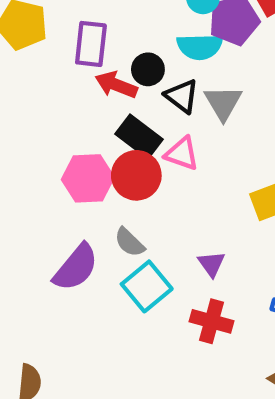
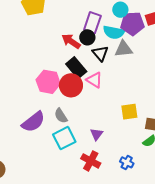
purple rectangle: (91, 44) -> (92, 23), moved
gray triangle: (223, 103) -> (124, 49), moved, turned 42

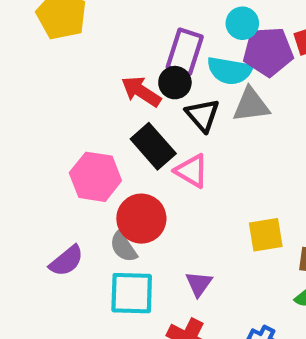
red circle: (71, 85) -> (141, 219), moved
purple semicircle: (33, 122) -> (66, 261), size x0.7
cyan square: (64, 138) -> (132, 293), turned 30

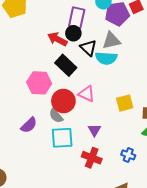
cyan semicircle: (230, 71) -> (106, 58), moved
pink triangle: (192, 171) -> (87, 94), moved

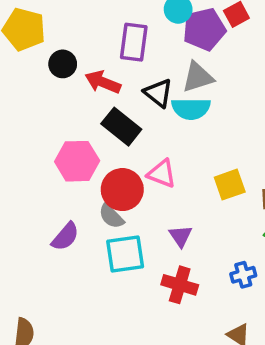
black circle: (73, 33) -> (63, 64), moved
blue cross: (128, 155) -> (243, 275), turned -32

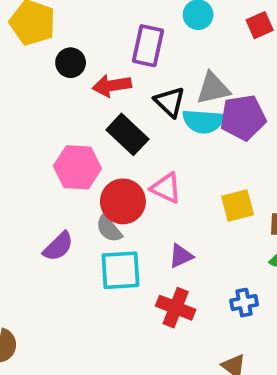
purple pentagon: (204, 29) -> (243, 118), moved
red arrow: (103, 82) -> (112, 86), turned -36
purple triangle: (181, 236) -> (181, 256), turned 35

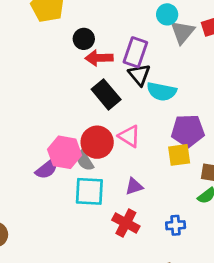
purple rectangle: (148, 46) -> (135, 52), moved
black circle: (71, 63) -> (84, 39), moved
gray triangle: (213, 88) -> (182, 32), moved, turned -44
purple pentagon: (243, 118) -> (188, 131), moved
pink hexagon: (77, 167) -> (65, 152), moved

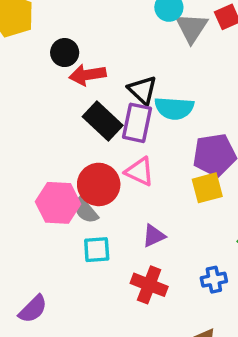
purple rectangle: (135, 52) -> (137, 123), moved
purple semicircle: (47, 169) -> (33, 309), moved
cyan square: (89, 191) -> (97, 250), size x0.7

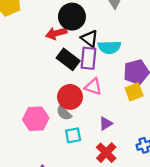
black circle: (65, 53) -> (72, 17), moved, size x1.6
pink hexagon: (58, 203) -> (36, 119), moved
red cross: (149, 285) -> (106, 153), turned 30

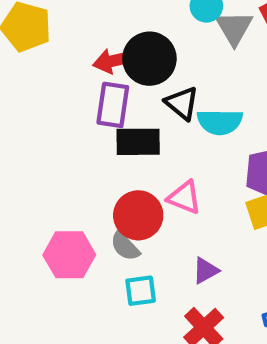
red arrow: (56, 33) -> (114, 61), moved
purple rectangle: (89, 58) -> (113, 105), moved
black rectangle: (68, 59) -> (138, 142), turned -40

